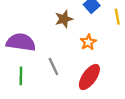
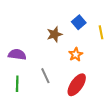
purple semicircle: (21, 42) -> (17, 54), size x0.7

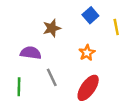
brown star: (54, 34) -> (52, 28), moved
purple semicircle: (17, 54) -> (31, 53), moved

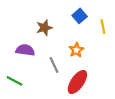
gray line: (52, 77) -> (54, 65), moved
green line: (19, 87) -> (15, 81), turned -63

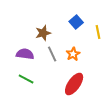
gray line: (54, 65) -> (52, 54), moved
green line: (15, 81) -> (26, 79), moved

